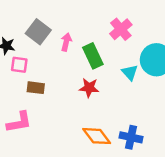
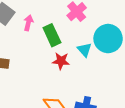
red star: (89, 88) -> (61, 61), moved

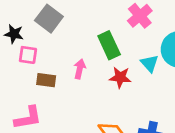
pink arrow: (28, 23) -> (80, 69), moved

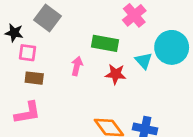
green rectangle: (109, 45) -> (105, 43), turned -55
brown rectangle: (46, 80) -> (34, 78), moved

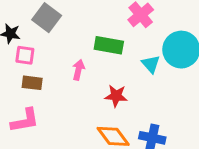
red star: (116, 74) -> (116, 96), moved

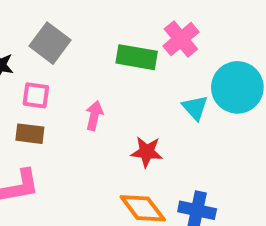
green rectangle: (109, 45) -> (137, 57), moved
pink square: (25, 55) -> (36, 95), moved

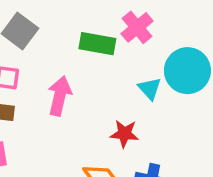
pink arrow: (94, 116) -> (60, 96), size x1.5
red star: (147, 152) -> (124, 134), moved

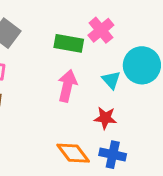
pink arrow: (60, 96) -> (67, 86), moved
red star: (124, 134) -> (105, 118), moved

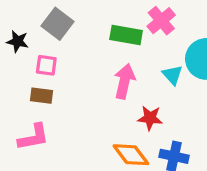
red star: (105, 118) -> (150, 118), moved

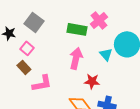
pink square: (46, 65) -> (27, 48), turned 32
brown rectangle: (41, 96) -> (24, 67), turned 40
pink L-shape: (34, 137) -> (42, 83), moved

